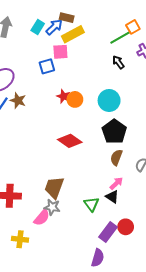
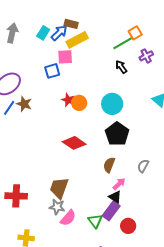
brown semicircle: (116, 157) -> (109, 165), moved
green triangle: (91, 204) -> (95, 221), moved
pink semicircle: (42, 217) -> (68, 218), moved
purple rectangle: (108, 232) -> (111, 211), moved

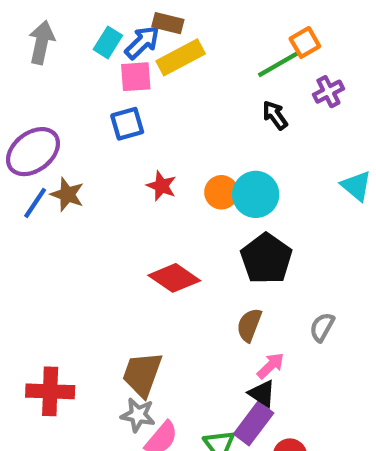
pink square: (65, 57) -> (136, 77), moved
orange circle: (79, 103) -> (221, 192), moved

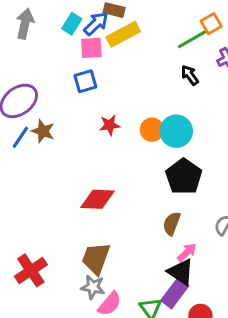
red star: (161, 186) -> (110, 125), turned -30
red diamond: (174, 278) -> (97, 199), moved, turned -32
red cross: (50, 391) -> (31, 270), turned -36
black triangle: (262, 394) -> (181, 272), size x1.4

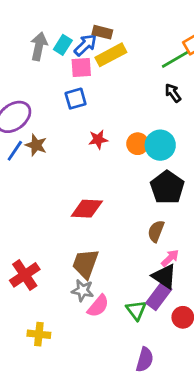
gray arrow: (25, 24) -> (39, 46), moved

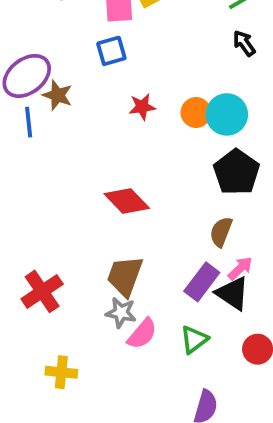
brown star: (36, 145) -> (58, 95), moved
blue line: (15, 151) -> (29, 122), turned -40
red diamond: (87, 209) -> (127, 201), turned 44
purple rectangle: (159, 296) -> (202, 282), moved
green triangle: (136, 310) -> (194, 340), turned 30

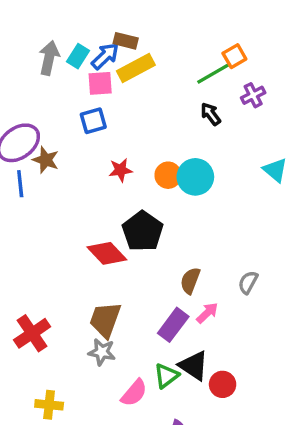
black pentagon: (236, 172) -> (143, 231), moved
black triangle: (233, 293) -> (194, 366), moved
pink semicircle: (142, 334) -> (134, 393), moved

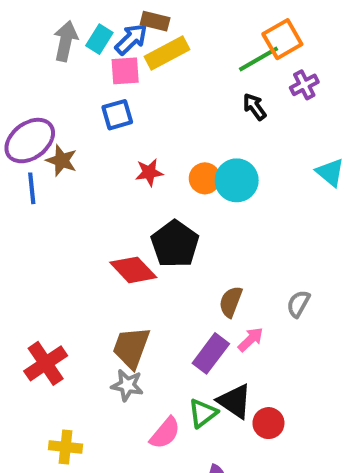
orange square: (234, 56) -> (282, 39), size x1.4

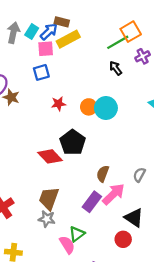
pink arrow: (251, 340) -> (113, 194), size x1.6
black triangle: (235, 401) -> (134, 218), moved
green triangle: (203, 413) -> (77, 234), moved
pink semicircle: (165, 433) -> (67, 245), turned -72

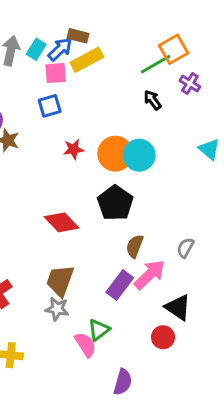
purple cross: (143, 56) -> (190, 84), turned -32
orange circle: (89, 107) -> (115, 154), size x1.5
black pentagon: (73, 142) -> (115, 203), moved

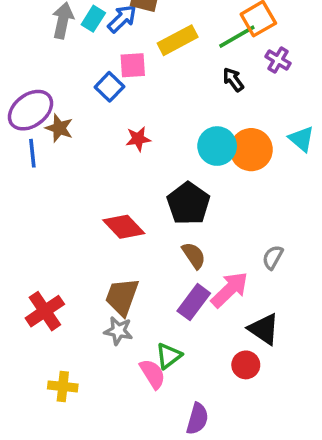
yellow rectangle: (87, 60) -> (178, 40), moved
pink square: (56, 73) -> (133, 65), moved
blue square: (50, 106) -> (109, 87), turned -30
orange circle: (115, 154) -> (251, 150), moved
brown semicircle: (135, 246) -> (194, 255), moved, turned 125

